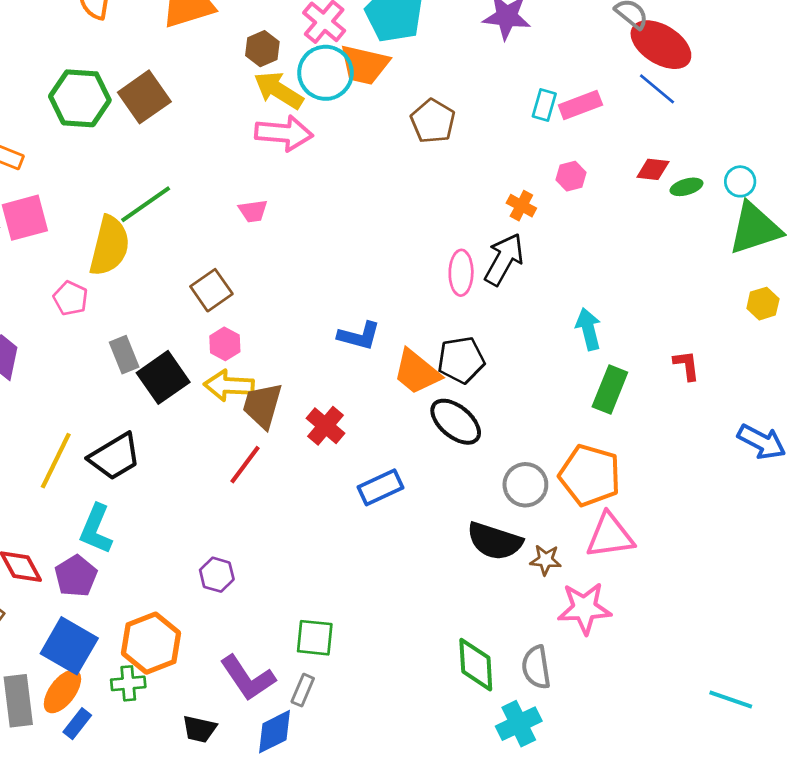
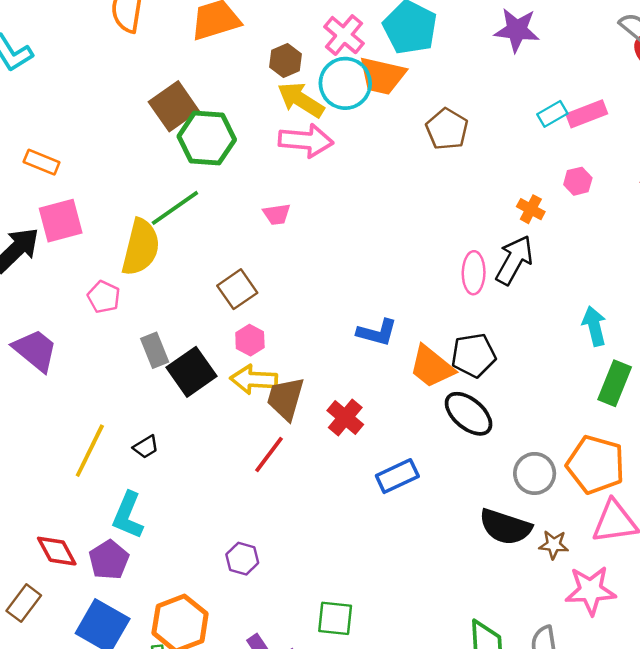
green hexagon: (80, 98) -> (207, 138), moved
cyan rectangle: (544, 105) -> (552, 114), turned 44
black trapezoid: (115, 457) -> (146, 447), size x0.5

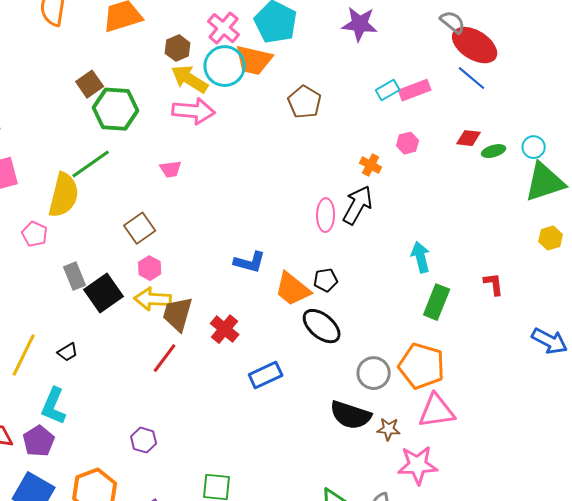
brown square: (174, 106) -> (90, 84), size x0.7
black pentagon: (474, 355) -> (326, 280), size x0.7

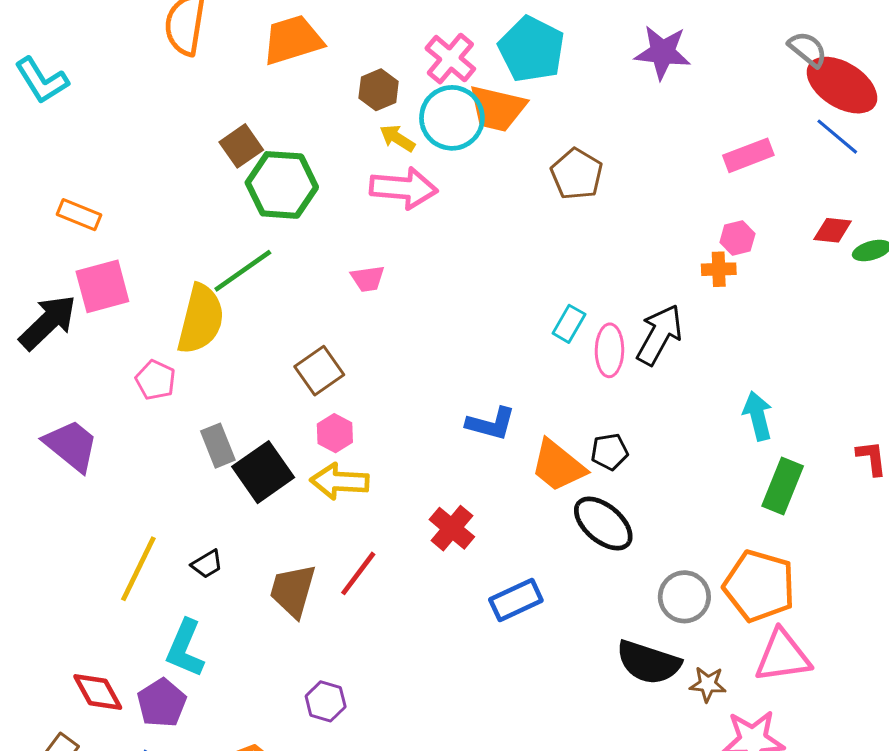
yellow arrow: (190, 79) -> (397, 138), size x0.6
cyan rectangle: (388, 90) -> (569, 324), moved, turned -30
orange cross: (371, 165) -> (719, 269), moved, turned -30
brown trapezoid: (178, 314) -> (293, 591), moved

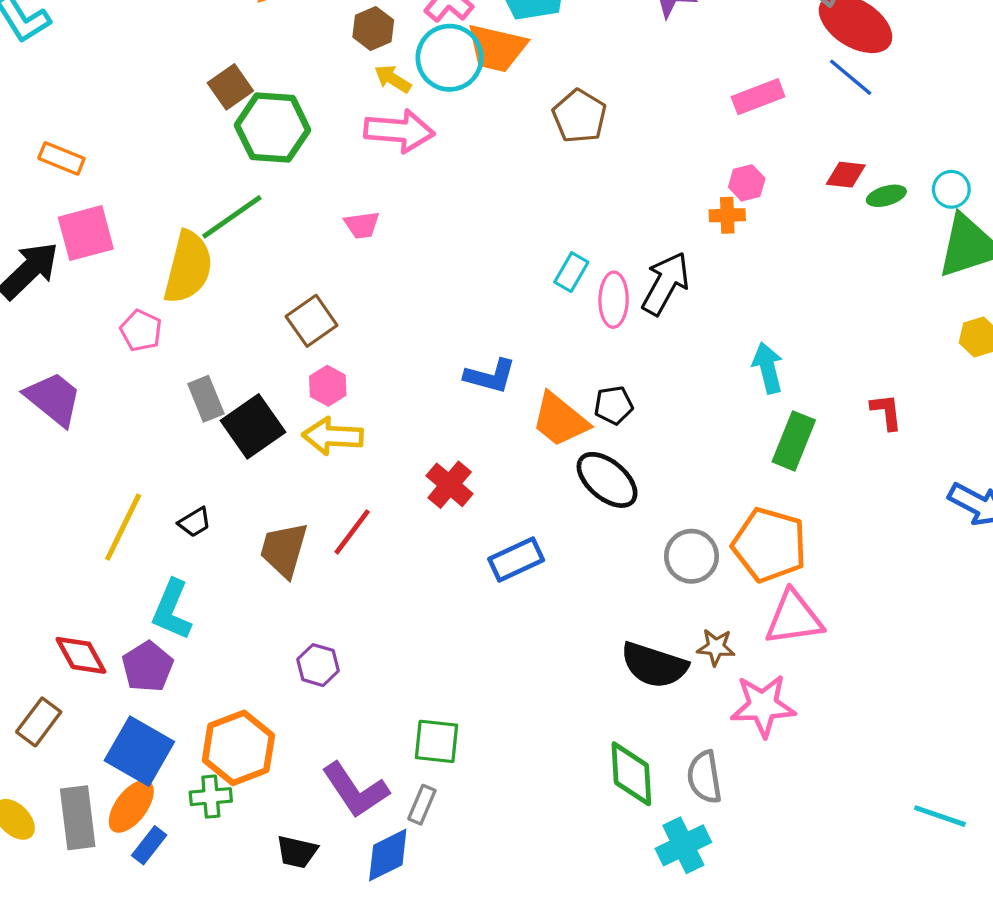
black semicircle: (648, 662) -> (654, 665), moved

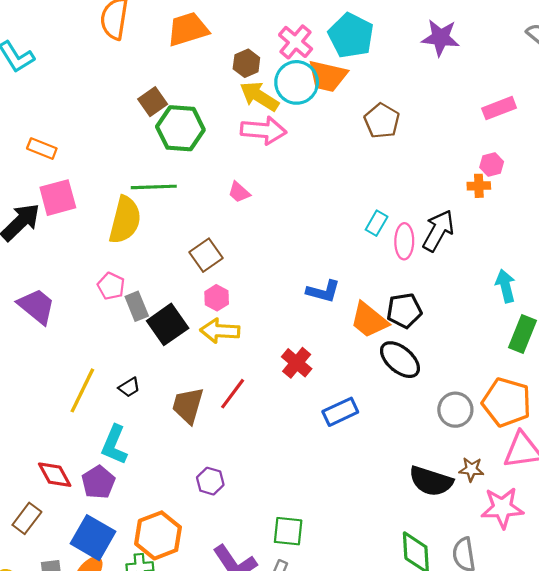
yellow arrow: (393, 79) -> (259, 96), size x1.6
green line: (232, 217) -> (154, 187), turned 33
pink trapezoid: (362, 225) -> (239, 192), turned 50
pink pentagon: (141, 331) -> (111, 286), moved
black pentagon: (614, 405) -> (404, 311), size x1.4

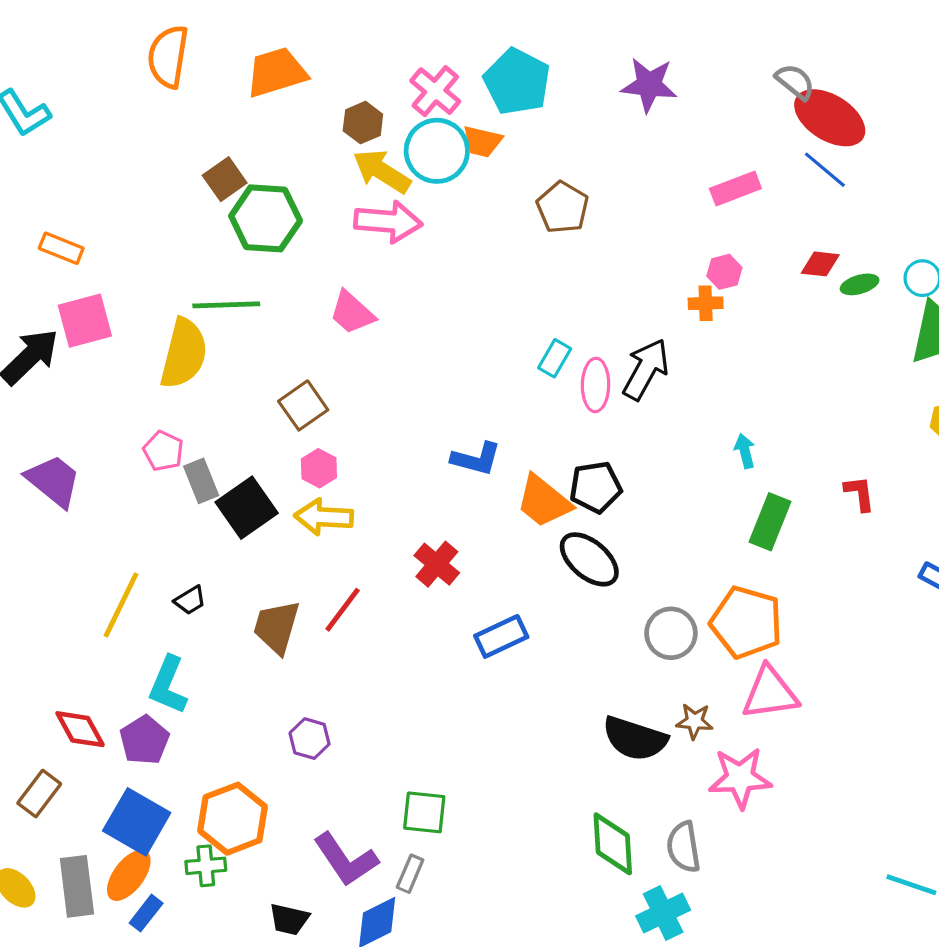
orange trapezoid: (327, 76) -> (482, 141), size x0.7
pink trapezoid: (239, 192) -> (352, 313), size x1.4
cyan arrow: (505, 286) -> (745, 451), size x0.7

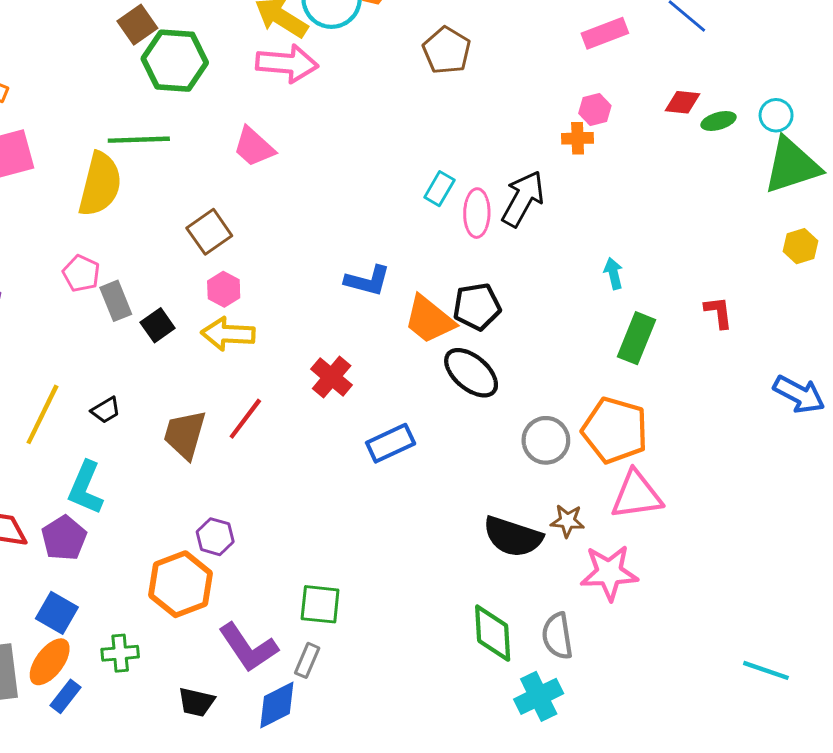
black square: (247, 508) -> (158, 325), size x0.6
orange hexagon: (233, 819) -> (181, 584), moved
blue square: (137, 822) -> (57, 613), size x0.7

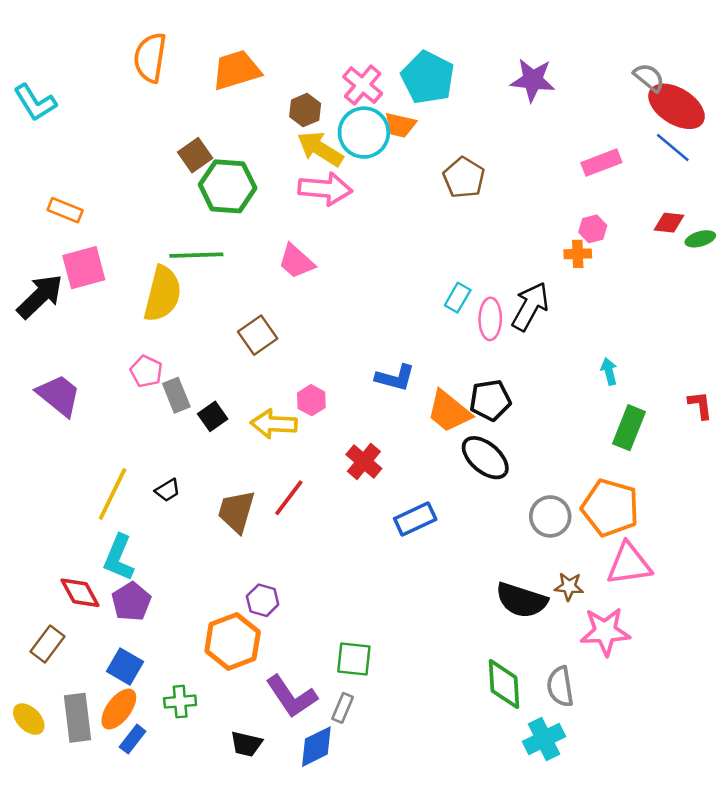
pink hexagon: (224, 289) -> (311, 400), moved
cyan L-shape: (86, 488) -> (119, 558), moved

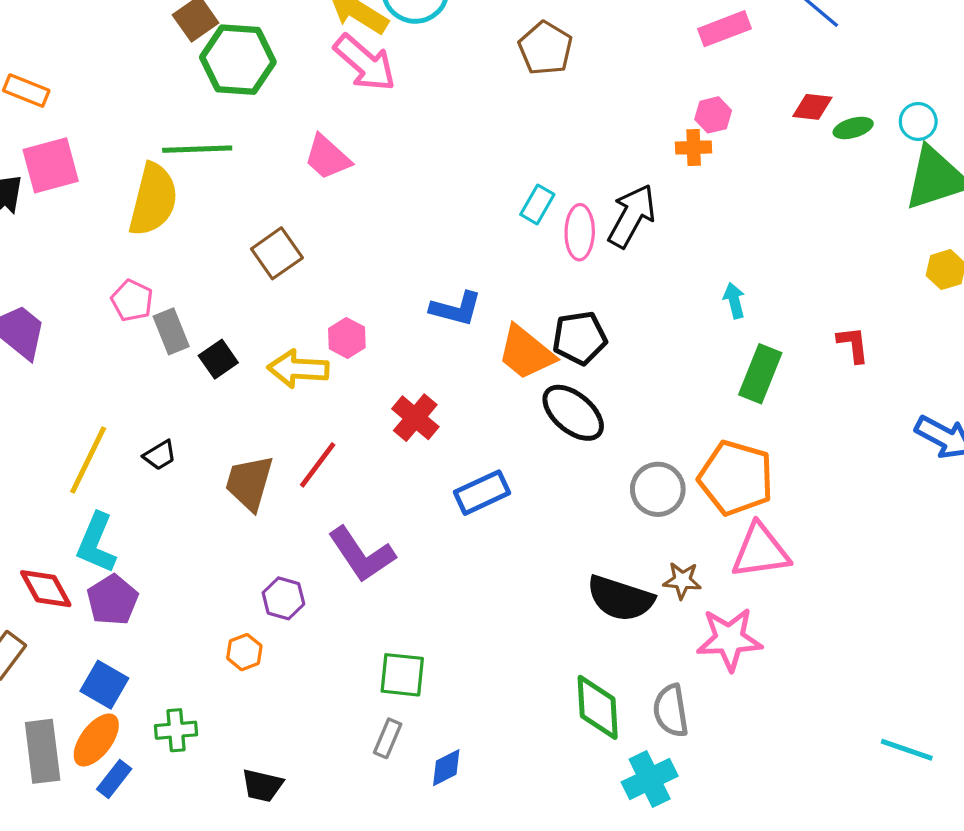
pink arrow: (325, 189) -> (365, 63), turned 36
orange hexagon: (233, 642) -> (244, 652), size x0.5
purple L-shape: (291, 697) -> (362, 554), moved
blue diamond: (316, 747) -> (446, 768), moved, size x0.7

